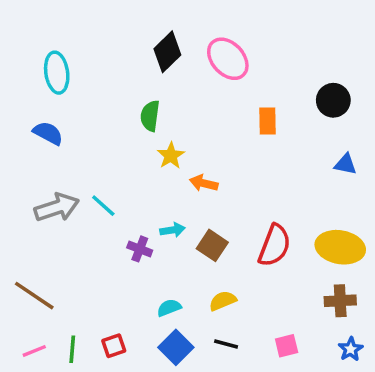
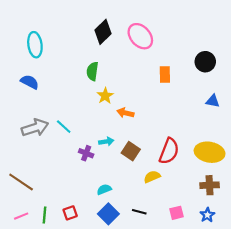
yellow semicircle: (223, 301) -> (152, 177), moved
blue star: (351, 349) -> (207, 215), moved

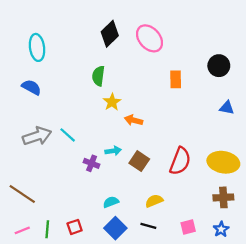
yellow semicircle: (152, 177) -> (154, 201), moved

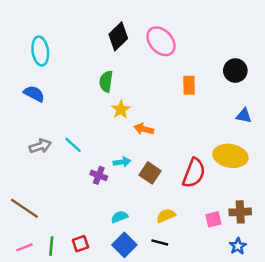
gray arrow: (37, 136) -> (40, 146), size x0.7
yellow ellipse: (223, 162) -> (230, 156), moved
pink square: (188, 227) -> (213, 219), moved

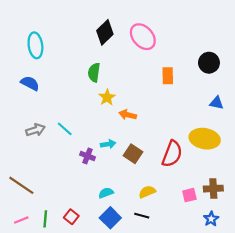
red square: (80, 244) -> (71, 217), turned -32

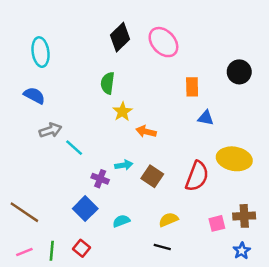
blue triangle: (217, 103) -> (206, 118), moved
gray arrow: (35, 130) -> (50, 130), moved
blue square: (110, 218) -> (85, 209), moved

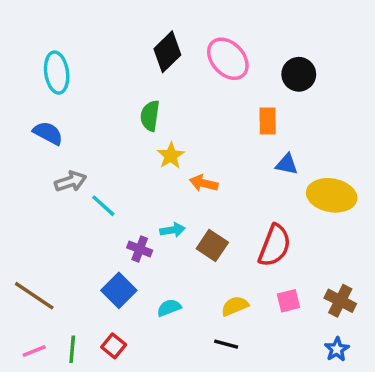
black circle: (239, 72) -> (299, 74), moved
yellow ellipse: (234, 159) -> (332, 195), moved
brown cross: (244, 216) -> (340, 301), turned 30
pink square: (217, 223) -> (288, 301), moved

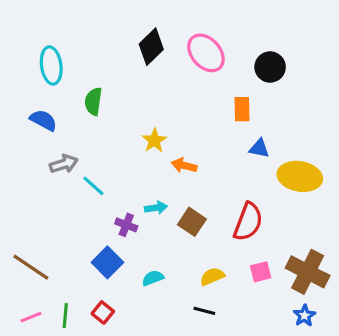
green semicircle: (150, 116) -> (93, 101), moved
brown cross: (340, 301) -> (308, 272), size x1.5

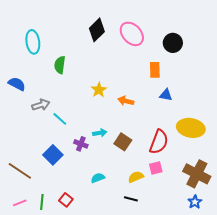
blue semicircle: (43, 120) -> (17, 84), moved
orange arrow: (184, 165) -> (126, 101), moved
yellow ellipse: (300, 176) -> (191, 128), moved
blue square: (107, 262) -> (53, 155), moved
pink square: (261, 272) -> (156, 168), moved

